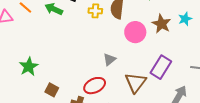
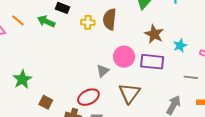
cyan star: (185, 19) -> (180, 46), moved
pink circle: (135, 32) -> (124, 57), moved
purple rectangle: (161, 67) -> (152, 62), moved, turned 65

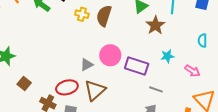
brown star: (154, 34) -> (155, 25), moved
gray line: (191, 77) -> (156, 89), moved
brown triangle: (129, 93) -> (95, 90), moved

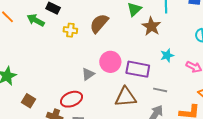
yellow cross: (82, 14) -> (70, 30), moved
brown semicircle: (104, 16) -> (99, 23), turned 30
brown triangle: (95, 90) -> (125, 97), moved, turned 45

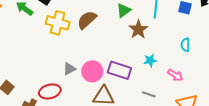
yellow cross: (70, 30) -> (58, 23), size x1.6
pink circle: (110, 62) -> (92, 71), moved
gray line: (160, 90) -> (149, 94), moved

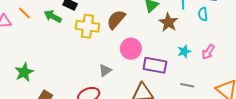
cyan semicircle: (185, 45) -> (203, 14), moved
pink circle: (92, 71) -> (131, 49), moved
pink arrow: (175, 75) -> (208, 52), moved, turned 98

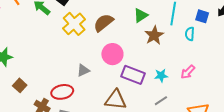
yellow cross: (87, 26) -> (74, 24), turned 30
cyan star: (184, 51) -> (161, 76), moved
gray line: (187, 85) -> (161, 101), turned -56

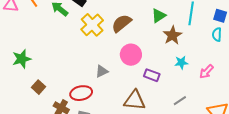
cyan semicircle: (190, 34) -> (217, 34), moved
purple rectangle: (133, 75) -> (152, 75), size x0.7
cyan star: (161, 76) -> (181, 63), moved

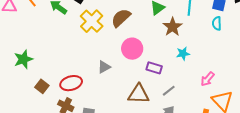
pink arrow: (206, 72) -> (208, 79), moved
red ellipse: (81, 93) -> (71, 83), moved
gray line: (180, 101) -> (169, 91), moved

